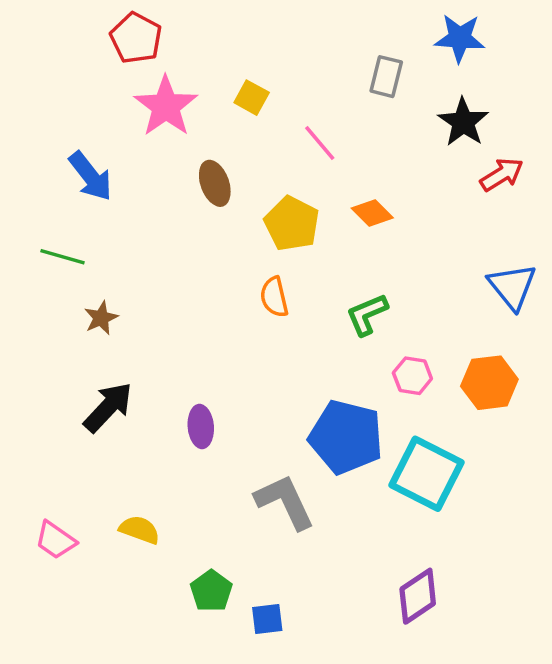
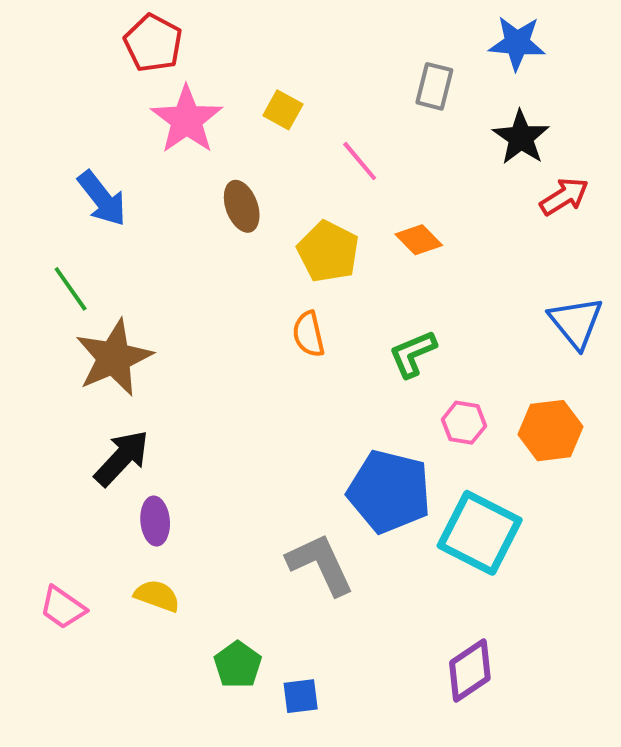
green line: (63, 257) -> (71, 289), turned 39
brown star: (101, 318) -> (114, 358), size x2.0
purple ellipse: (201, 426) -> (155, 521), moved

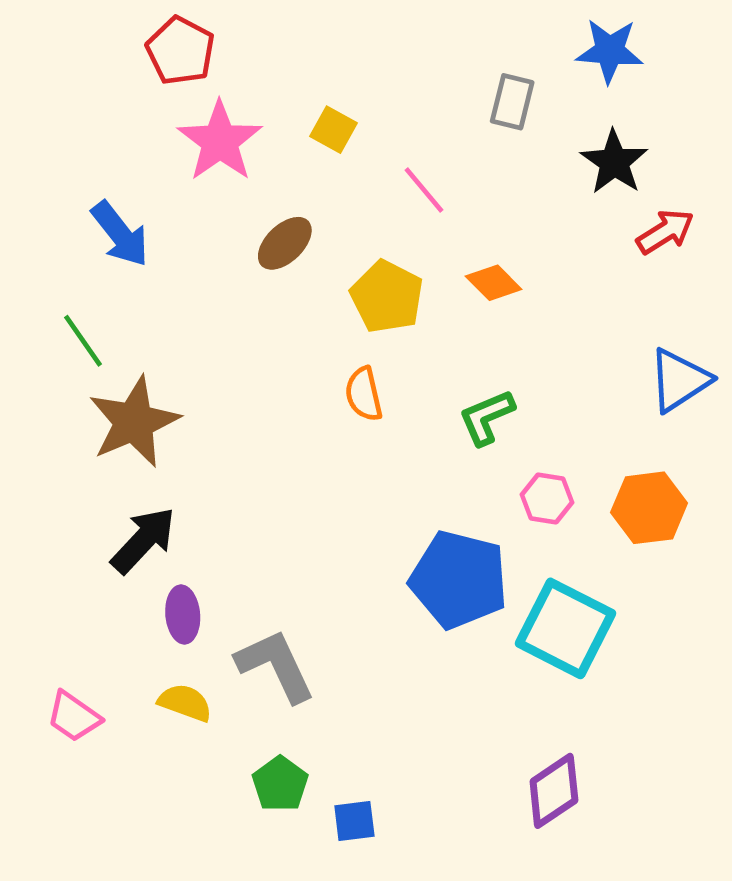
brown ellipse: (242, 206) -> (285, 243), turned 66
blue triangle: (576, 322) -> (679, 380), turned 36
gray L-shape: (320, 564) -> (276, 666), moved

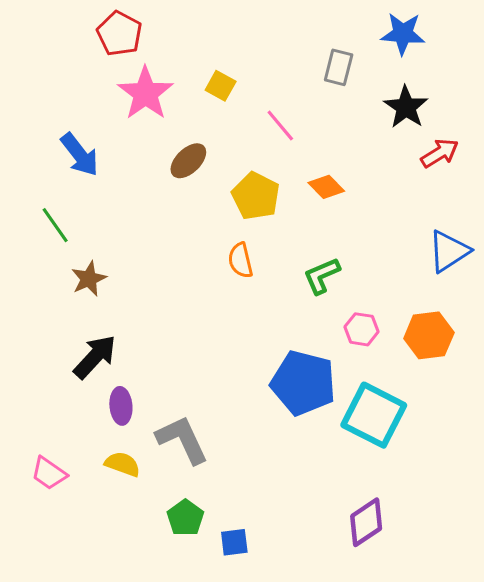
brown star: (134, 422) -> (89, 279), size x0.6

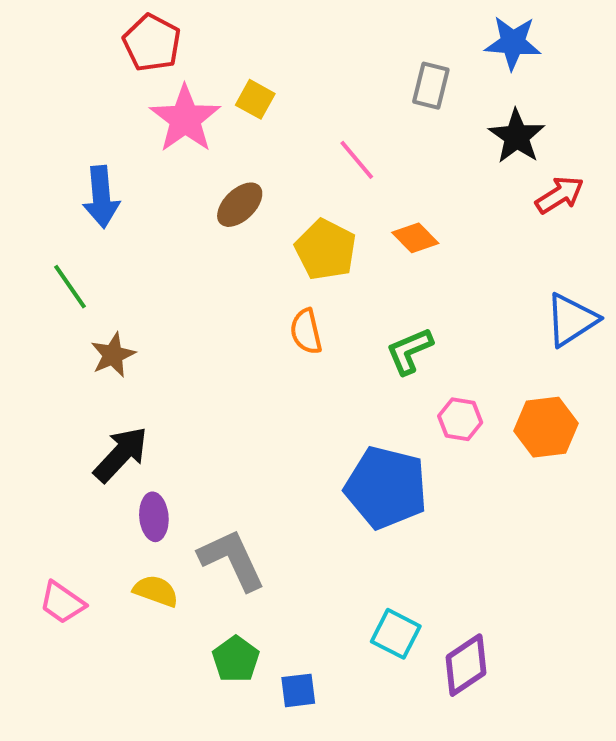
yellow square: (221, 86) -> (255, 99), moved
blue arrow: (80, 155) -> (101, 197), turned 33
cyan square: (374, 415) -> (396, 634), moved, size x0.6

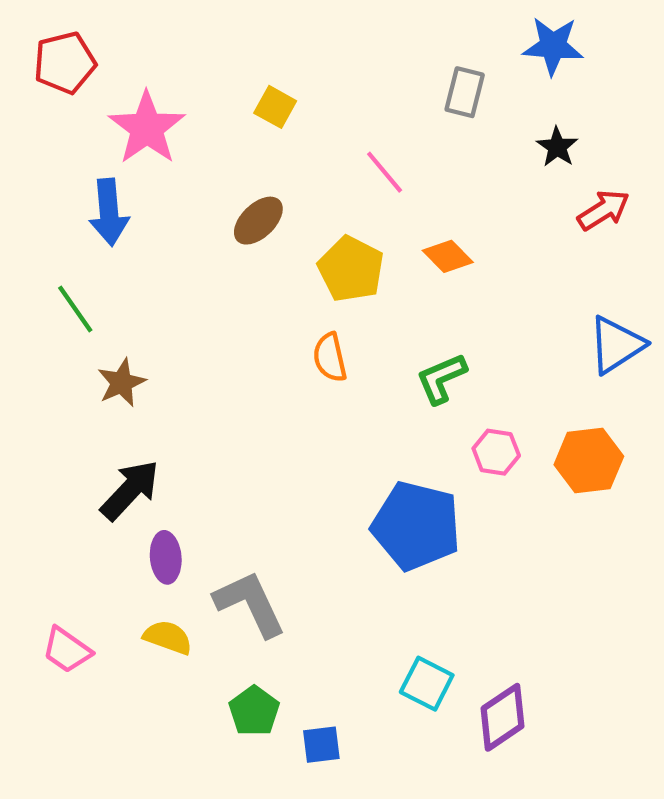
red pentagon: (152, 43) -> (65, 63), moved, turned 30
pink star: (185, 119) -> (147, 128), moved
black star: (517, 136) -> (557, 147), size x0.7

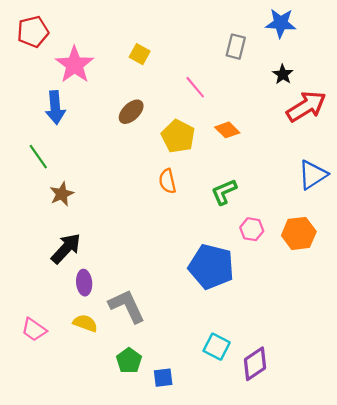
red arrow: (604, 210) -> (306, 106), size x1.5

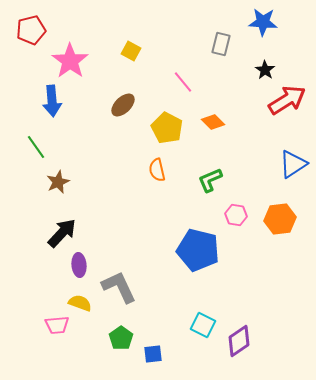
pink trapezoid: (34, 330) -> (57, 325), moved, turned -40

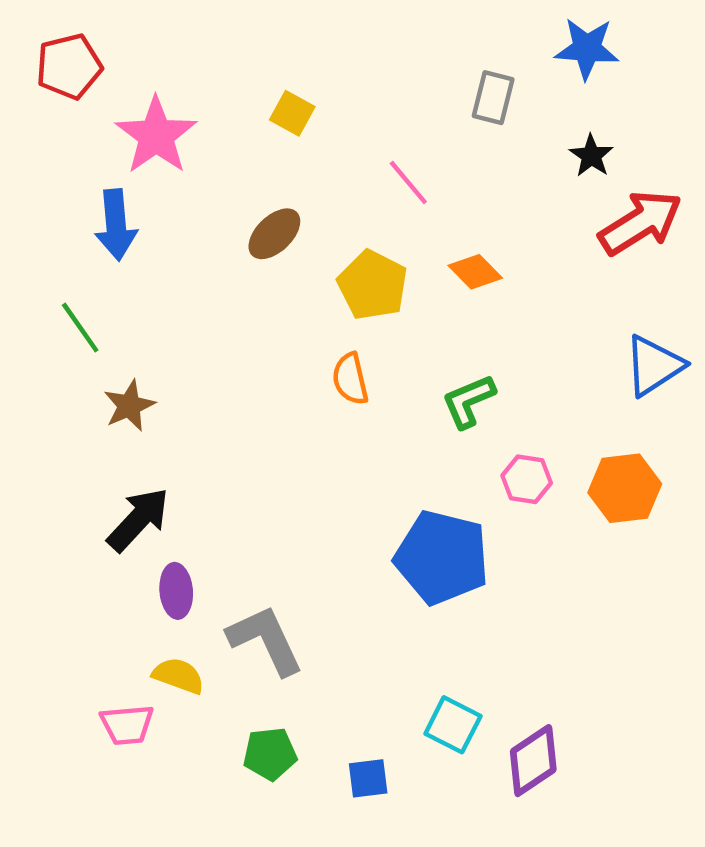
green pentagon: (121, 338) -> (270, 754), turned 30
blue square: (153, 354) -> (368, 778), moved

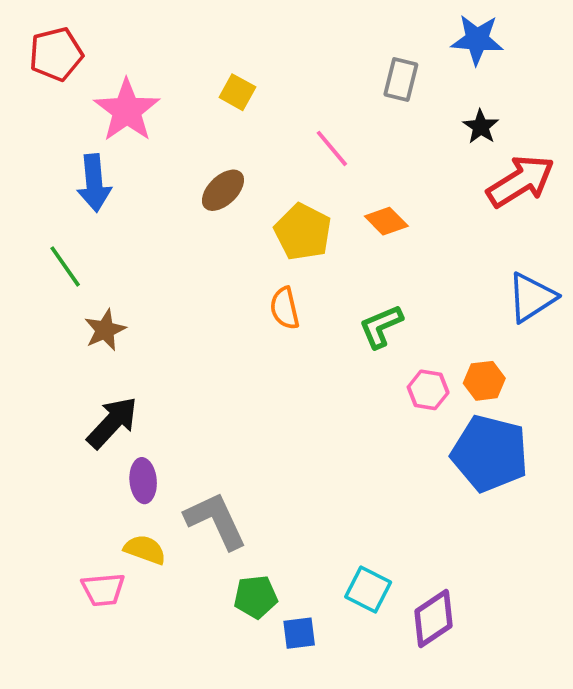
orange hexagon: (625, 488) -> (484, 381), moved, size x0.7
blue pentagon: (442, 557) -> (490, 453), moved
green pentagon: (270, 754) -> (256, 597), moved

